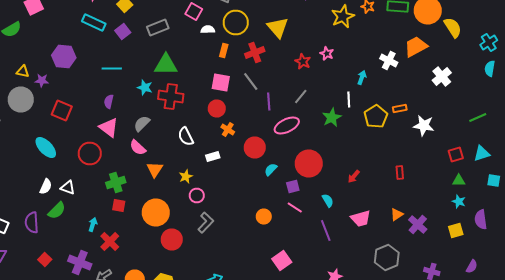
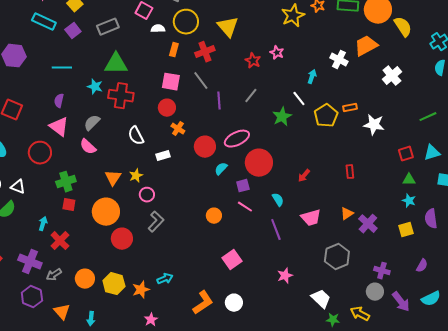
white line: (349, 100) -> (299, 99), turned -35
pink ellipse: (287, 126) -> (237, 139), moved
orange triangle: (155, 170) -> (113, 178), moved

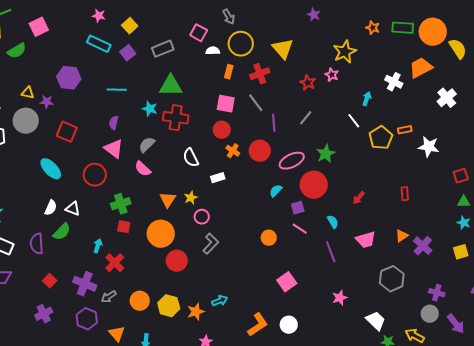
yellow star: (293, 16) -> (345, 52), moved
green star: (282, 117) -> (326, 154), moved
red circle: (205, 147) -> (260, 151), moved

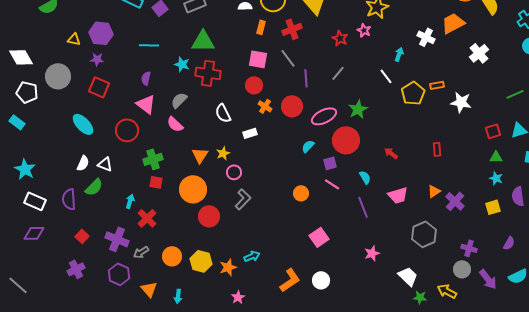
yellow triangle: (28, 93) -> (74, 39), moved
purple star: (47, 102) -> (97, 59), moved
red arrow: (359, 198) -> (391, 153), turned 88

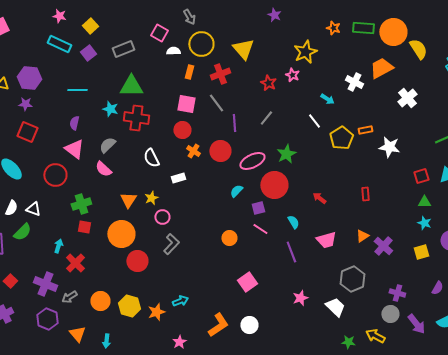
cyan arrow: (399, 54) -> (327, 99), turned 104
white trapezoid: (408, 276) -> (335, 307), moved
pink star: (238, 297) -> (179, 342), moved

